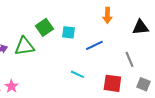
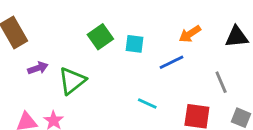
orange arrow: (107, 15) -> (190, 34), moved, turned 56
green triangle: (24, 46) -> (72, 81), moved, turned -30

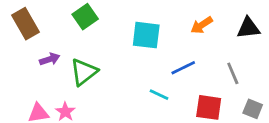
green square: (100, 37) -> (85, 17), moved
cyan square: (134, 44) -> (146, 35), size x1.5
blue line: (171, 62) -> (183, 68), moved

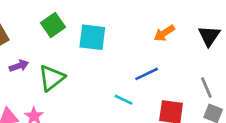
black triangle: (248, 28) -> (209, 36), turned -50
cyan square: (146, 35) -> (92, 37), moved
gray line: (233, 73) -> (206, 87), moved

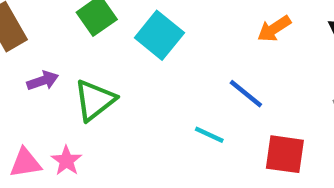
cyan square: (92, 37) -> (159, 35), turned 32
blue line: (147, 74) -> (246, 94), turned 65

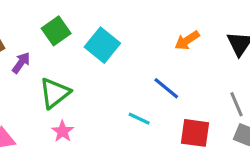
purple arrow: (43, 81) -> (21, 63), moved, turned -35
pink star: (66, 161) -> (63, 131), moved

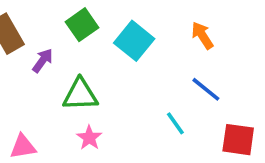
orange arrow: (187, 40) -> (202, 35), moved, turned 90
green triangle: (55, 93) -> (80, 95), turned 36
cyan line: (139, 119) -> (175, 123), turned 30

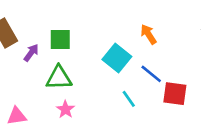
green square: (82, 25) -> (60, 40), moved, turned 35
cyan square: (134, 41) -> (117, 58), moved
red square: (238, 140) -> (175, 94), moved

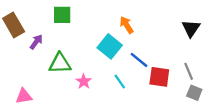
orange arrow: (149, 34) -> (127, 25), moved
green square: (60, 40) -> (62, 15), moved
pink star: (65, 109) -> (84, 81), moved

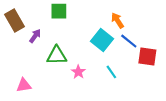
blue line: (139, 60) -> (129, 41), moved
red square: (159, 77) -> (147, 57), moved

